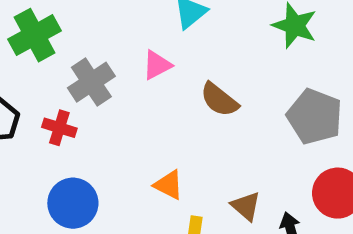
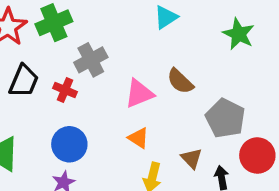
pink triangle: (157, 65) -> (139, 94), moved, size x1.4
gray pentagon: (315, 116) -> (225, 118), moved

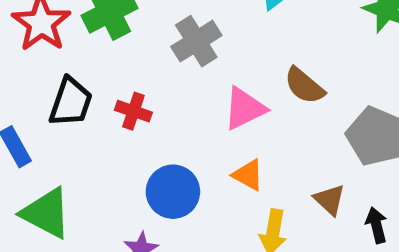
gray cross: (91, 60) -> (196, 41), moved
blue circle: (69, 144) -> (173, 192), moved

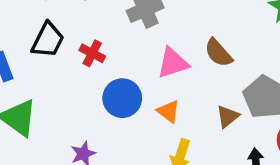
blue circle: (173, 192) -> (122, 98), moved
brown triangle: (330, 200) -> (228, 116), moved, turned 30

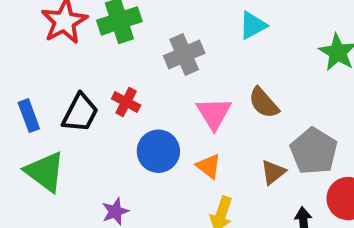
black trapezoid: (48, 40) -> (80, 113), moved
pink triangle: (173, 63) -> (214, 113), turned -44

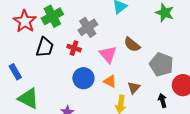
red cross: (126, 102) -> (74, 48), moved
black trapezoid: (80, 113) -> (45, 47), moved
brown triangle: (273, 172) -> (134, 88), moved

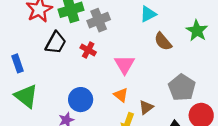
gray cross: (88, 27) -> (99, 20), moved
brown semicircle: (132, 45) -> (163, 41), moved
blue circle: (83, 78) -> (81, 100), moved

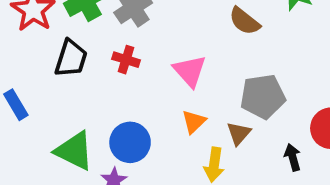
gray pentagon: (182, 88) -> (263, 96), moved, turned -30
orange triangle: (121, 95) -> (194, 122), turned 49
green triangle: (26, 96) -> (74, 151), moved

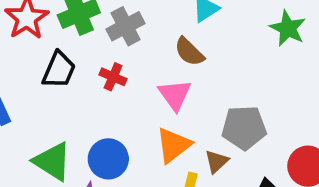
brown semicircle: (244, 21) -> (189, 52), moved
orange triangle: (194, 122) -> (173, 145), size x1.5

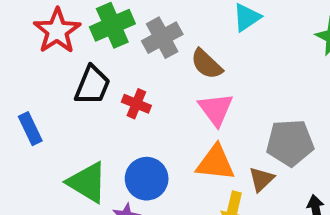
brown semicircle: (189, 52) -> (207, 64), moved
red cross: (113, 77) -> (136, 104), moved
orange triangle: (173, 145) -> (215, 163), turned 45

